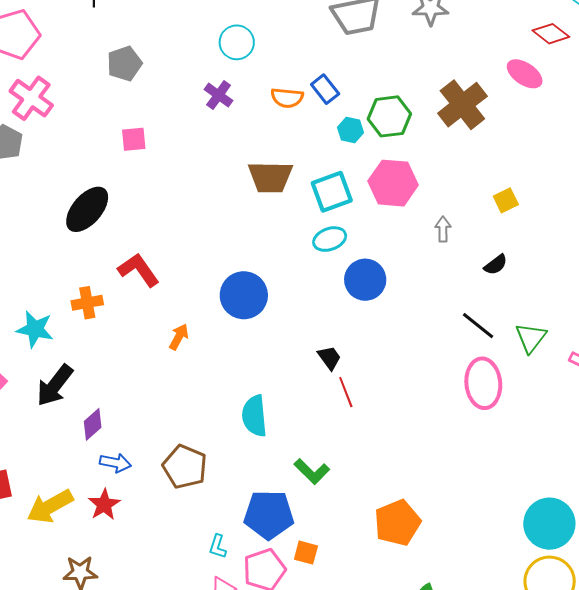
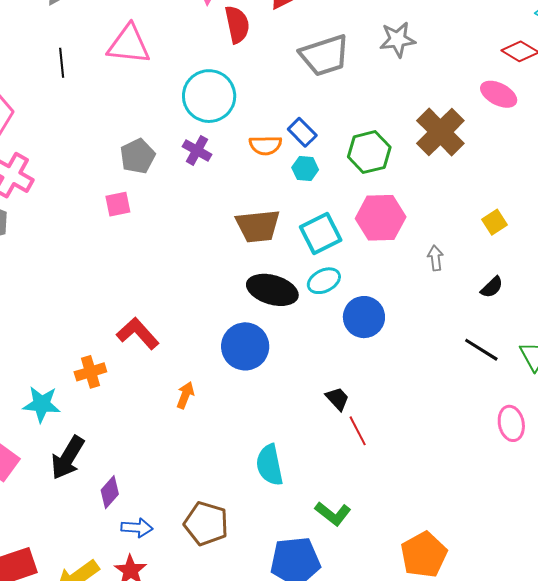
cyan circle: (237, 42) -> (209, 96), size x1.5
gray pentagon: (124, 64) -> (138, 156), moved
cyan hexagon: (350, 130) -> (305, 169), moved
black ellipse: (87, 209) -> (272, 290), moved, turned 72
pink ellipse: (483, 383) -> (511, 423), moved, size x0.7

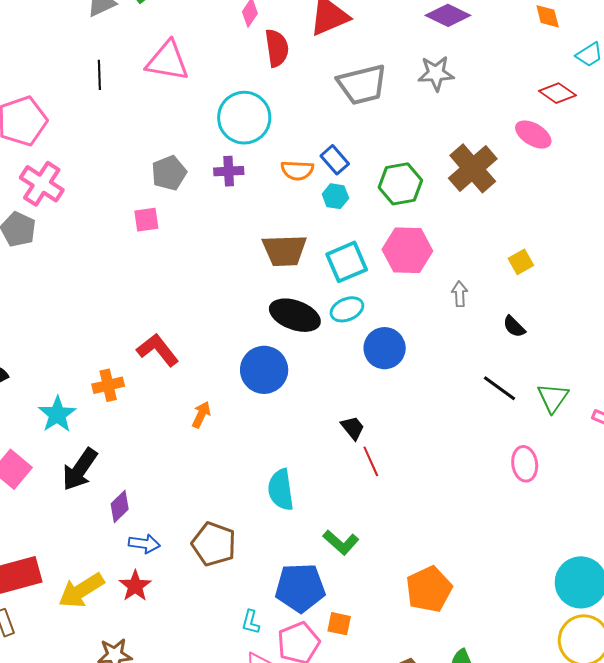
purple cross: (197, 150) -> (229, 171), turned -36
black semicircle: (492, 287) -> (514, 327), turned 85
cyan star: (42, 404) -> (57, 414), turned 30

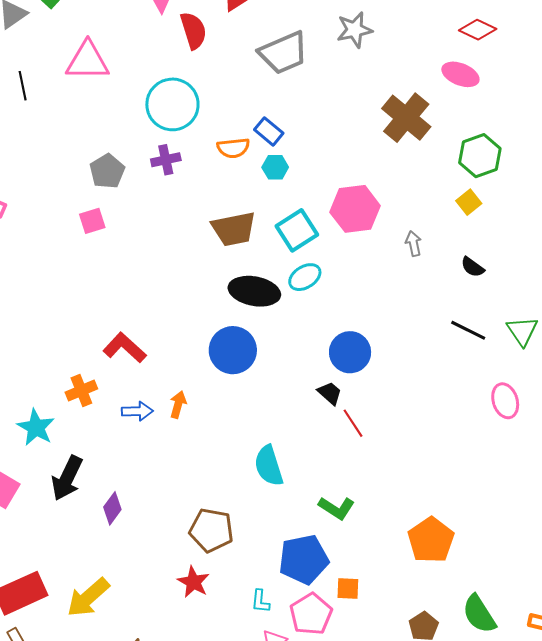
green hexagon: (400, 184) -> (480, 156), moved
blue circle: (385, 348) -> (350, 352), moved
blue arrow: (144, 544) -> (137, 411), moved
red star: (135, 586) -> (193, 582), moved

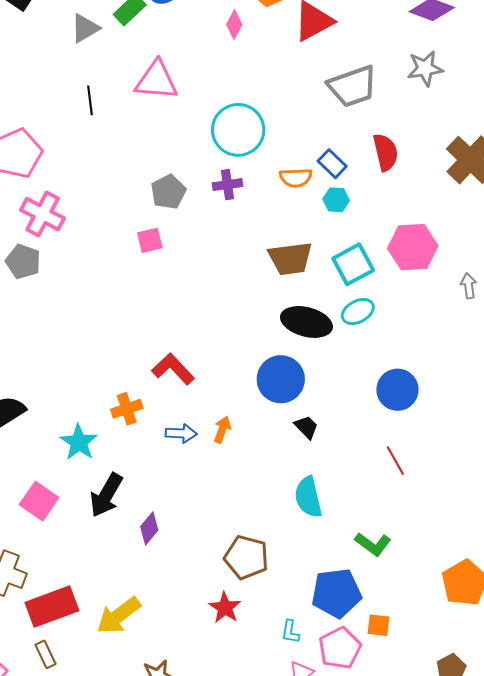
red semicircle: (193, 31) -> (386, 152), moved
black trapezoid: (330, 393) -> (306, 427), moved

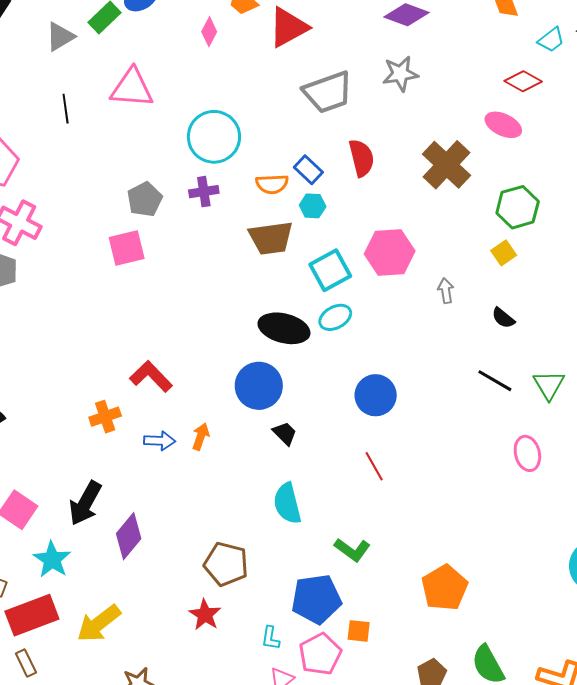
pink square: (150, 240) -> (127, 248), size x1.4
brown trapezoid: (290, 258) -> (271, 238), moved
cyan star: (79, 442) -> (52, 559), moved
purple diamond: (149, 528) -> (129, 536), size x1.4

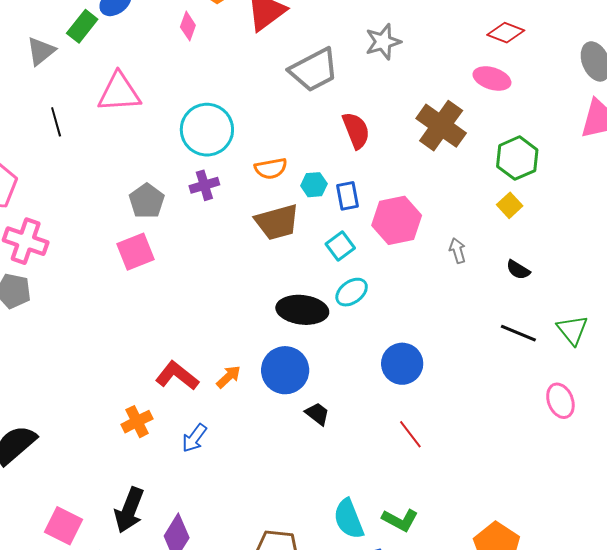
blue rectangle: (308, 170) -> (347, 196), moved, turned 44
cyan square: (330, 270) -> (340, 246), size x0.7
orange arrow: (201, 437) -> (228, 377), moved, turned 36
blue arrow: (160, 441) -> (194, 438), turned 132
cyan semicircle: (287, 503) -> (349, 519), moved

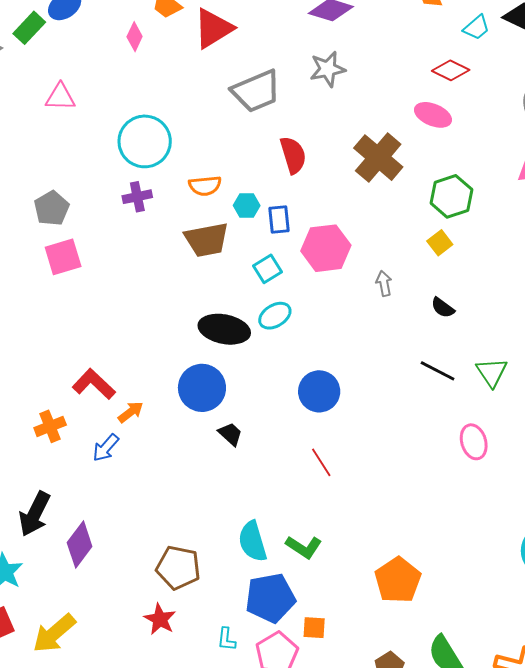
pink triangle: (119, 92) -> (60, 97), size x0.7
gray pentagon: (147, 201) -> (52, 208), moved
orange arrow: (228, 377) -> (131, 412), moved

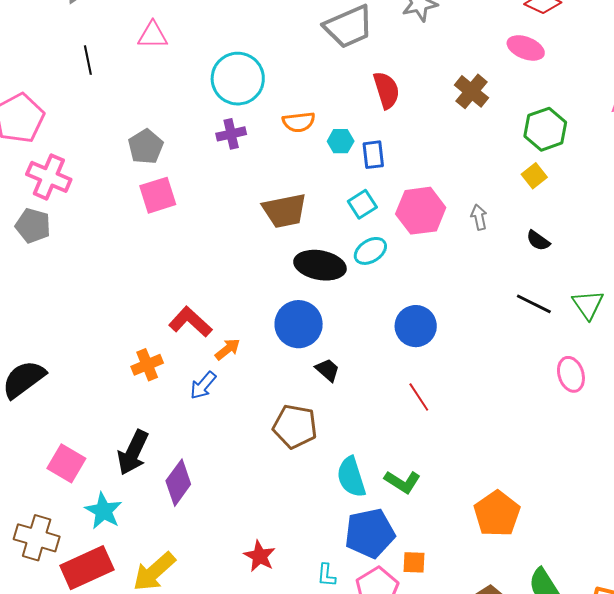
brown cross: (378, 158) -> (472, 91), size x0.7
brown trapezoid: (207, 240) -> (285, 211), moved
pink hexagon: (326, 248) -> (421, 211), moved
brown pentagon: (178, 568) -> (295, 426), moved

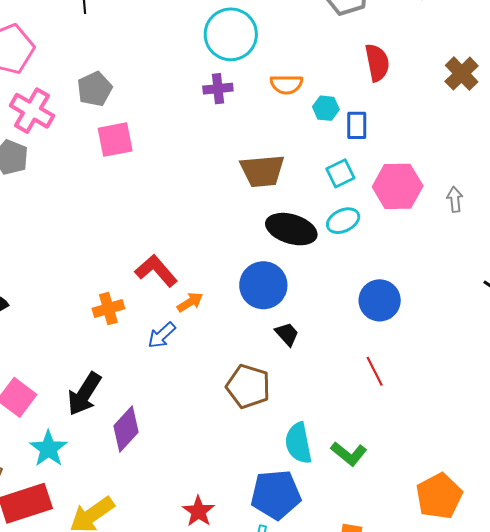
gray pentagon: (146, 147) -> (95, 89), moved
pink square: (158, 195) -> (115, 140), moved
blue pentagon: (370, 533) -> (276, 495), moved

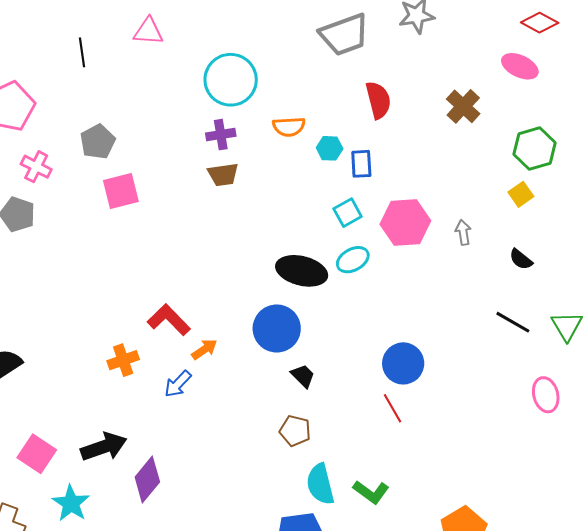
pink cross: (32, 111) -> (36, 167), size x0.7
brown trapezoid: (262, 171) -> (223, 175), moved, size x0.7
blue circle: (380, 300) -> (403, 363), moved
brown pentagon: (248, 386) -> (295, 431), moved, size x0.7
black arrow: (84, 394) -> (104, 447), turned -138

